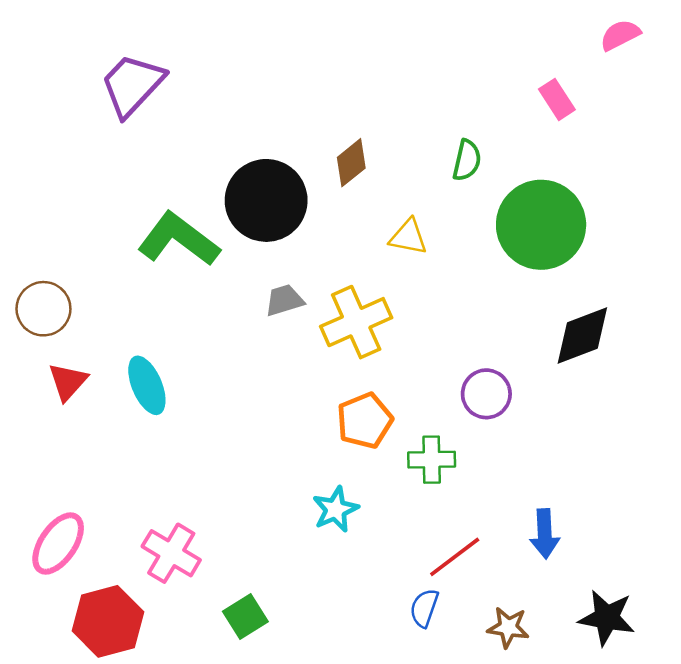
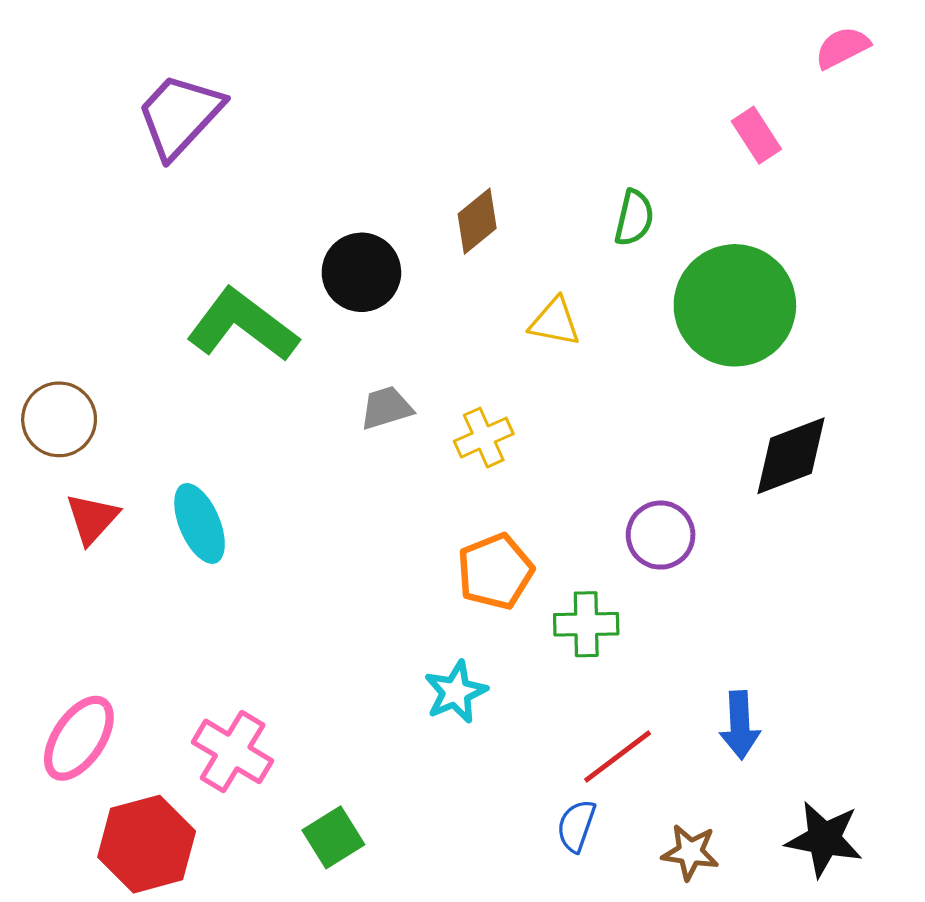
black circle: (266, 200) -> (361, 272), size x0.7
yellow cross: (356, 322) -> (484, 438), size x0.6

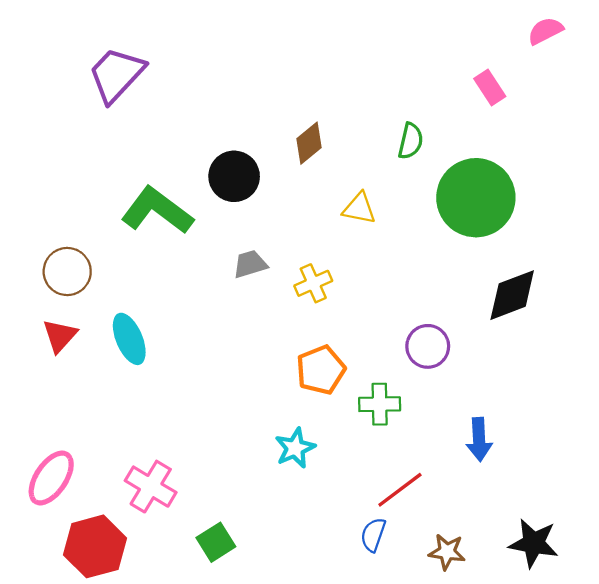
brown circle: (59, 419) -> (67, 272), moved
blue arrow: (740, 725) -> (479, 439), moved

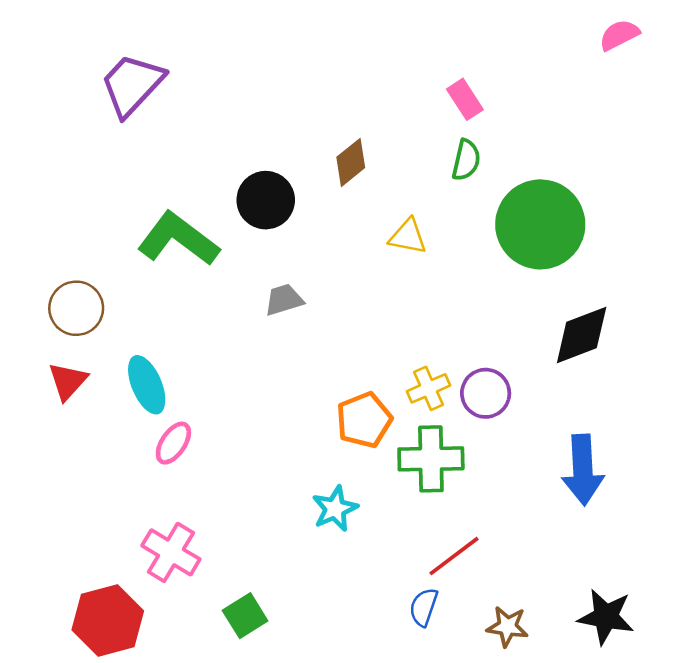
pink rectangle: (490, 88) -> (465, 99), moved
yellow cross: (313, 283) -> (428, 388), moved
green cross: (380, 404) -> (431, 459), size x1.4
blue arrow: (479, 439) -> (583, 470), moved, size x1.4
pink ellipse: (51, 478) -> (173, 443), moved, size x0.7

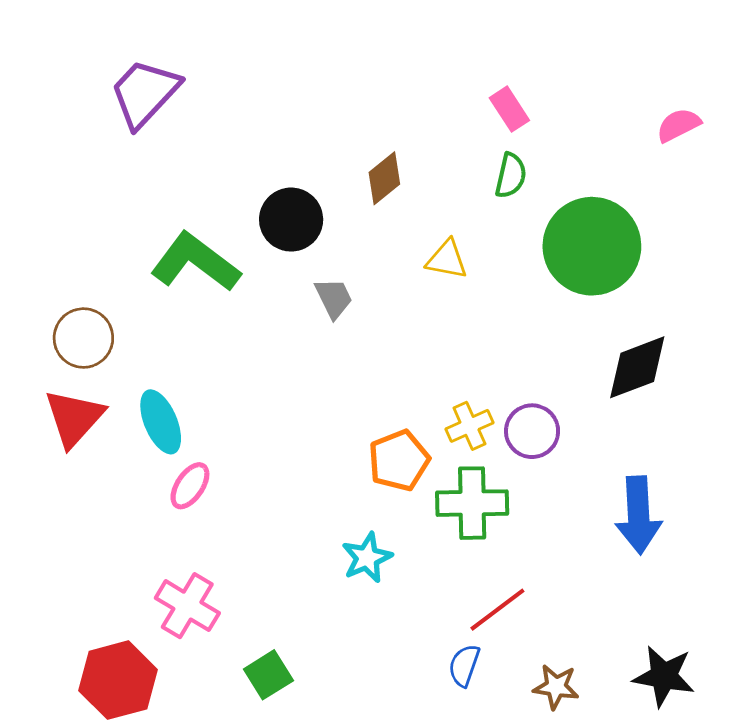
pink semicircle: (619, 35) -> (678, 125), moved
gray trapezoid: (284, 300) -> (334, 298), moved, turned 81
red triangle: (68, 381) -> (74, 418), size x1.4

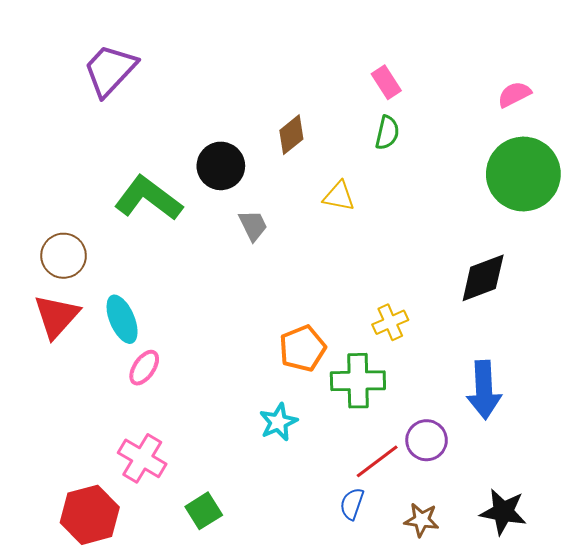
green circle: (592, 246) -> (523, 174), moved
yellow cross: (469, 426) -> (390, 322), moved
purple circle: (532, 431) -> (427, 440), moved

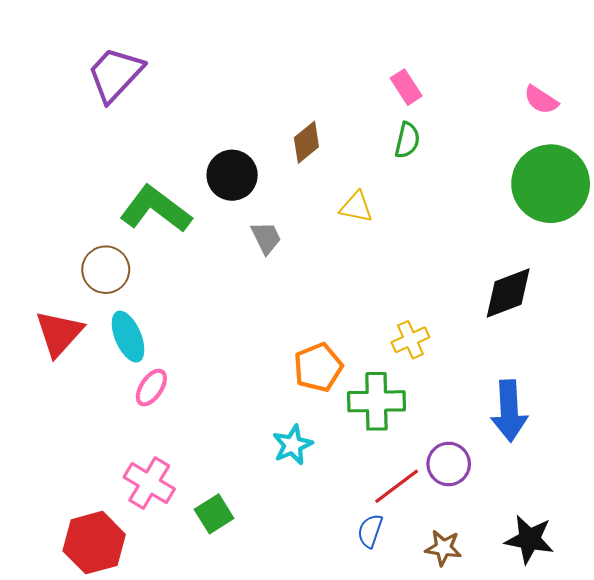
pink semicircle: (514, 94) -> (541, 100), turned -120
brown circle: (64, 256) -> (106, 270), moved
green square: (204, 511) -> (214, 514), moved

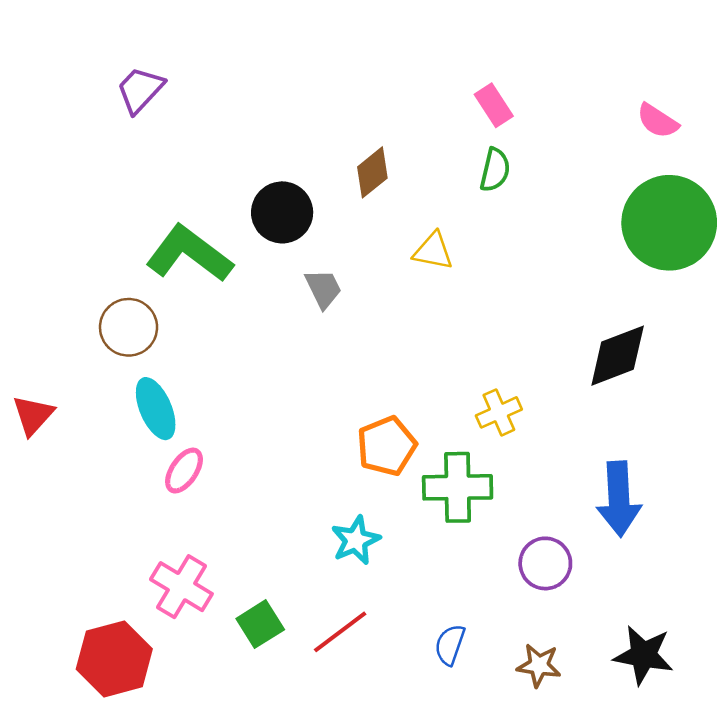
purple trapezoid: (115, 74) -> (140, 90), size x0.7
red triangle: (59, 333) -> (33, 415), moved, size x0.7
red line: (397, 486) -> (340, 632), moved

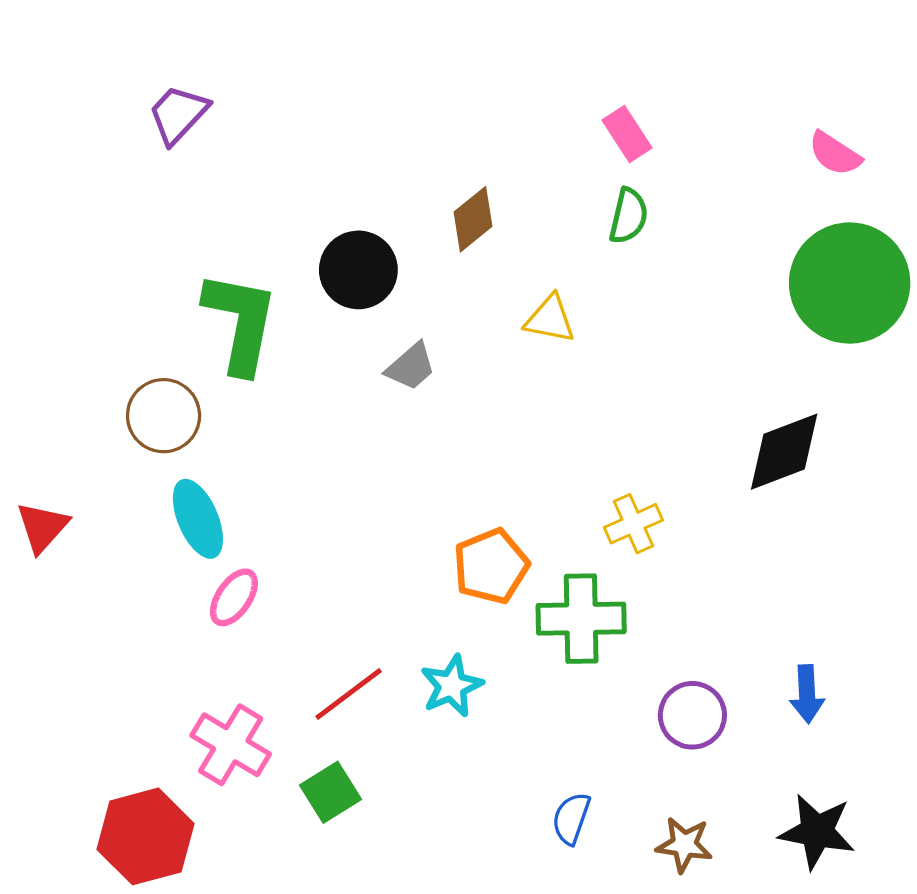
green L-shape: (189, 254) -> (240, 322), turned 64
gray trapezoid: (323, 289) -> (411, 367), turned 75
blue arrow: (619, 499) -> (807, 694), moved, size x0.6
red line: (340, 632) -> (349, 694), moved

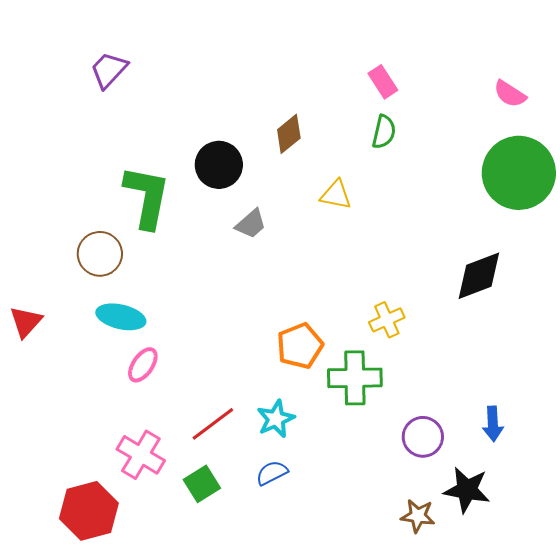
cyan ellipse: (198, 519) -> (121, 317), turned -54
blue semicircle: (571, 818) -> (272, 473), moved, turned 44
black star: (817, 832) -> (467, 490), moved

